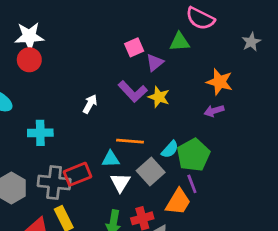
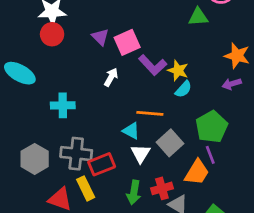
pink square: (134, 47) -> (127, 42), moved, size x1.4
purple triangle: (155, 63) -> (100, 37), moved, turned -36
cyan semicircle: (170, 149) -> (183, 89), moved
cyan triangle: (111, 159) -> (131, 131), turned 30
red rectangle: (78, 174) -> (102, 164), moved

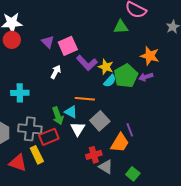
green pentagon: (212, 127) -> (126, 76), moved
green arrow: (134, 192) -> (58, 116), moved, turned -30

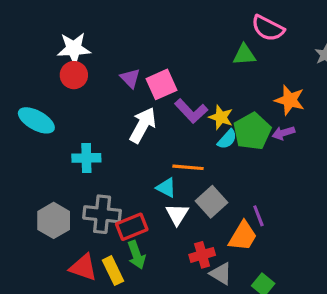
white arrow: (56, 72) -> (143, 125), size x1.6
green arrow: (58, 116) -> (136, 255), moved
yellow rectangle: (37, 155) -> (113, 271), moved

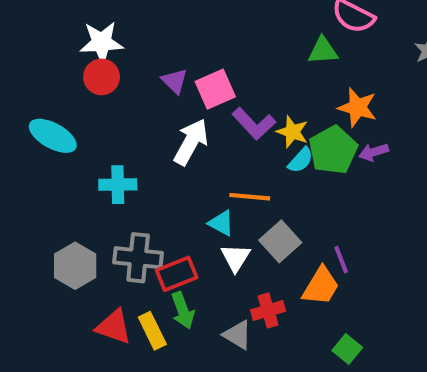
orange star: (290, 100) -> (357, 107), moved
gray triangle: (221, 274) -> (238, 335), moved

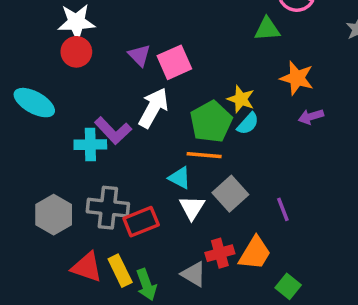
purple L-shape: (254, 124) -> (113, 131), moved
green pentagon: (333, 150) -> (211, 122), moved
orange trapezoid: (321, 286) -> (255, 253), moved
green arrow: (183, 310) -> (146, 285), moved

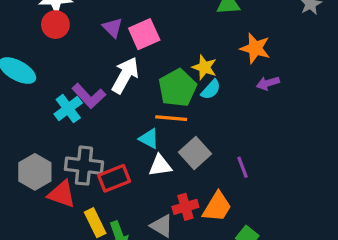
cyan cross: (90, 145) -> (68, 109), turned -36
white triangle: (192, 208) -> (160, 166), turned 50
red triangle: (87, 267) -> (62, 194), moved

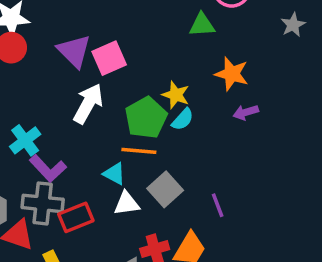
purple triangle: (113, 28) -> (74, 51), size x1.5
purple L-shape: (89, 96) -> (48, 168), moved

